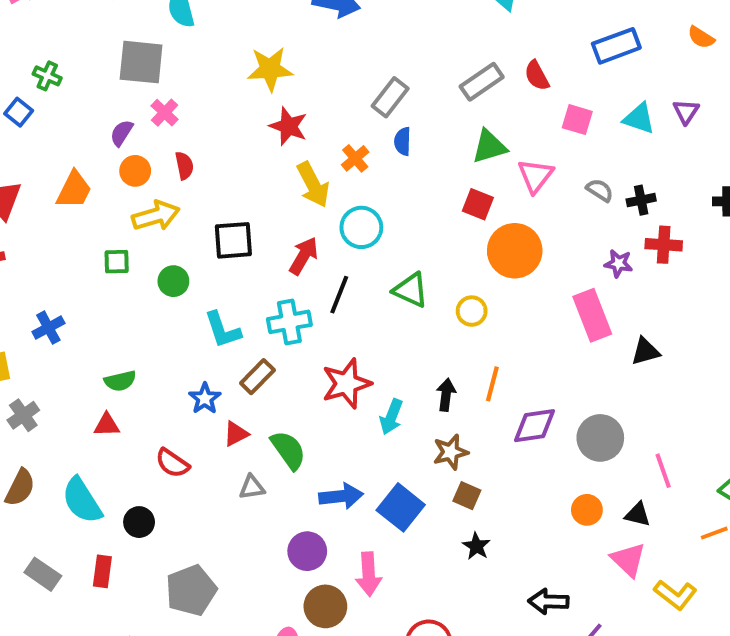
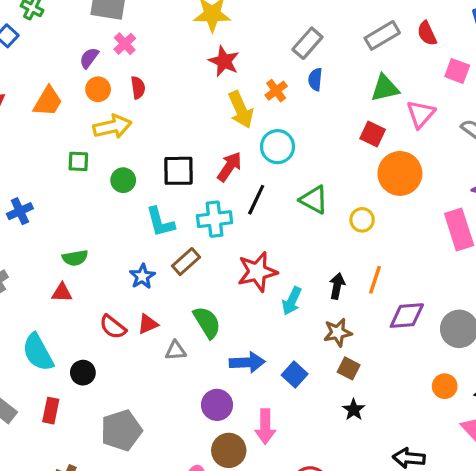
black square: (233, 240) -> (179, 171), moved
red triangle: (236, 434) -> (148, 324), moved
blue square: (401, 507) -> (295, 374), size x0.7

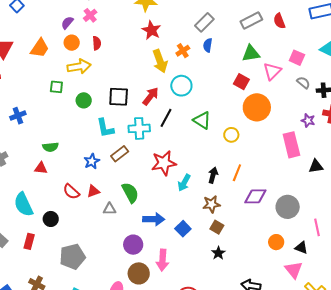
pink square: (457, 71) -> (297, 58), moved

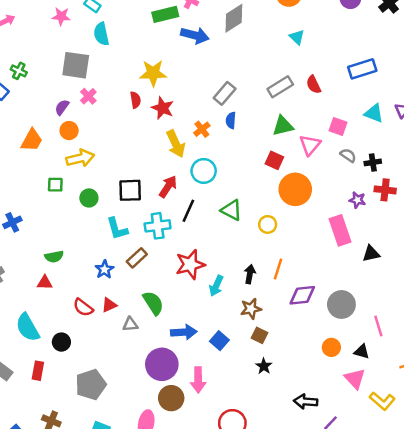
red semicircle: (97, 43) -> (135, 100), moved
purple circle: (133, 245) -> (162, 364), size x1.4

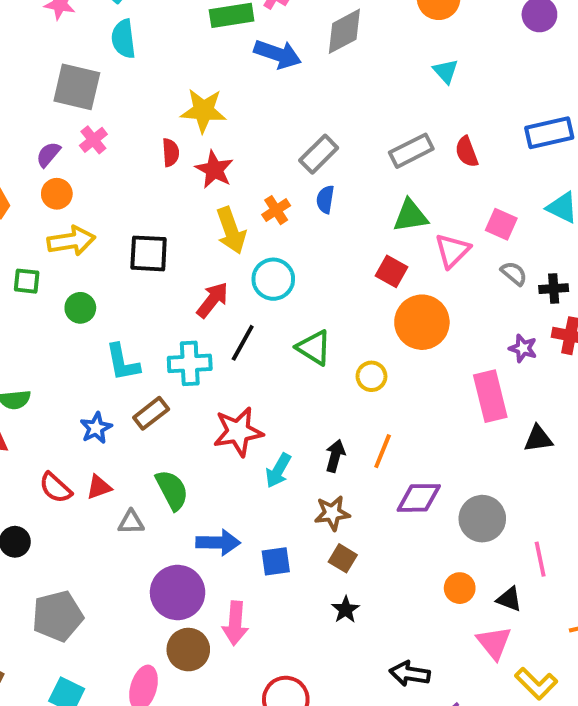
black square: (130, 190) -> (149, 253), moved
blue square: (219, 341) -> (276, 561), turned 36

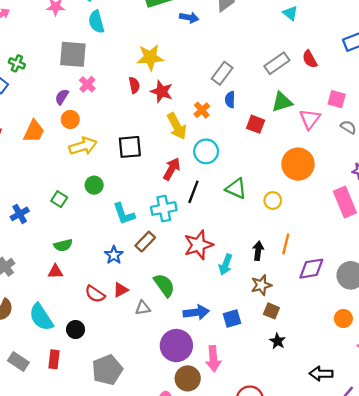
blue arrow: (278, 54) -> (189, 18), size x0.7
red square: (392, 271) -> (256, 124), moved
green square: (27, 281) -> (59, 199), moved, turned 35

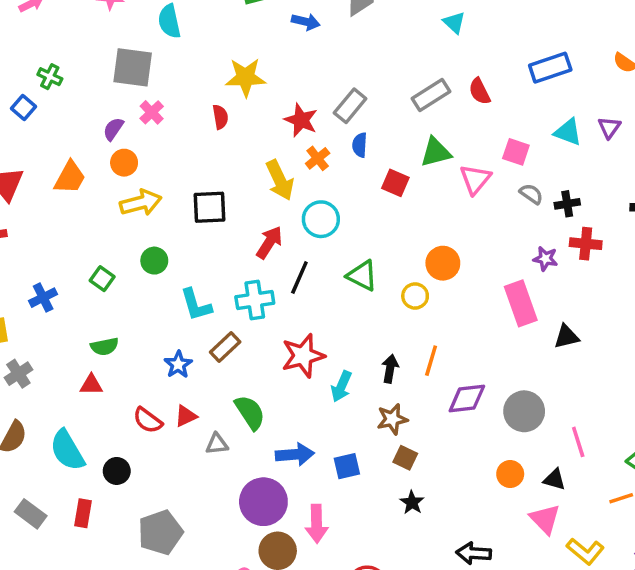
red star: (162, 91) -> (301, 120), moved
orange circle: (298, 164) -> (443, 263), moved, size x0.7

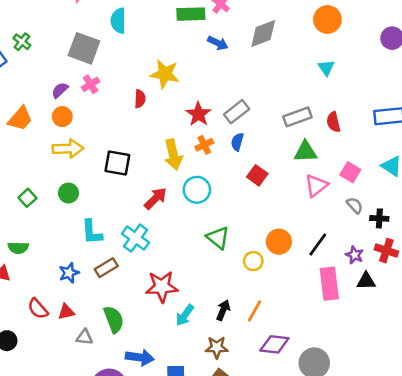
green triangle: (436, 152) -> (305, 152), moved
black line: (299, 278) -> (318, 245), moved
cyan cross: (255, 300) -> (136, 238), turned 32
black triangle: (566, 337) -> (366, 281), moved

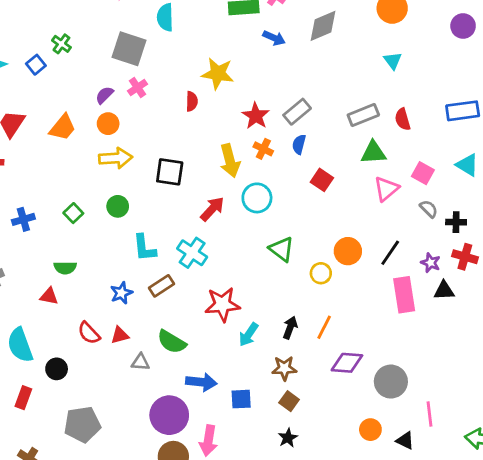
orange cross: (204, 145) -> (263, 149), turned -36
green semicircle: (114, 319) -> (172, 342), turned 144

